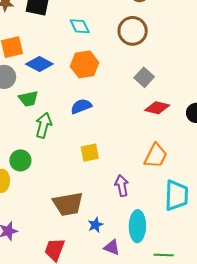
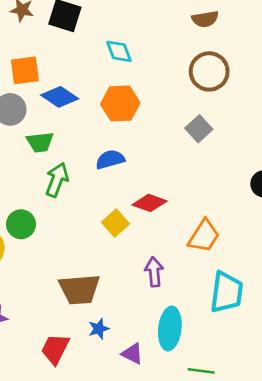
brown circle: (133, 31) -> (209, 71), moved
red diamond: (157, 108) -> (149, 203), moved
yellow square: (90, 153) -> (115, 223), turned -36
blue star: (95, 225) -> (99, 329), moved

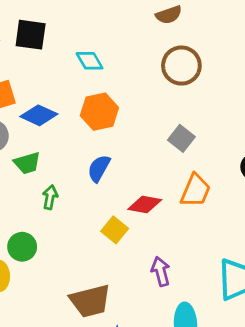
gray square: (199, 129) -> (181, 138), moved
blue semicircle: (110, 159) -> (99, 168), turned -36
green arrow: (57, 180) -> (50, 197), size x0.7
orange trapezoid: (204, 236) -> (195, 190), moved

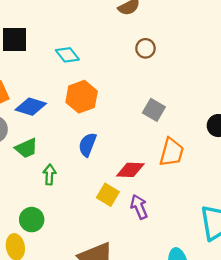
brown circle: (181, 66) -> (145, 48), size x0.6
purple arrow: (161, 271) -> (139, 207), moved

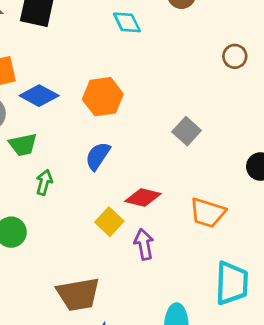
brown circle: (145, 48) -> (235, 56), moved
cyan diamond: (67, 55) -> (127, 22), moved
orange trapezoid: (172, 152) -> (208, 213), moved, turned 80

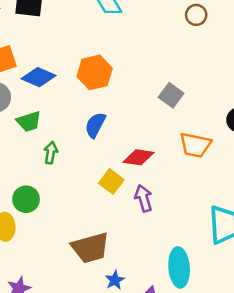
brown circle: (235, 56) -> (196, 15), moved
orange trapezoid: (208, 213) -> (195, 145), moved

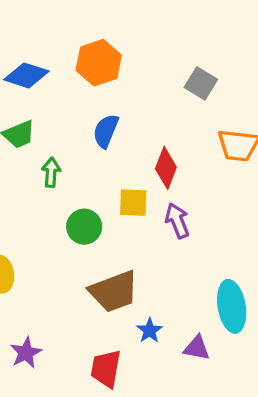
red diamond: (139, 157) -> (166, 168), turned -72
yellow square: (111, 181) -> (133, 203), turned -30
green circle: (26, 199) -> (84, 227), moved

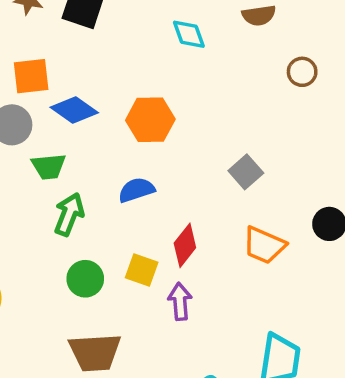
blue semicircle: (106, 131) -> (136, 190), turned 32
green arrow: (51, 172) -> (69, 214), size x1.4

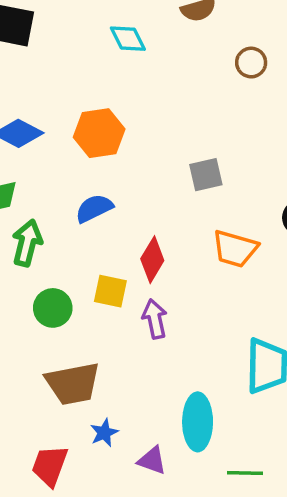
gray square: (246, 172) -> (206, 175), turned 36

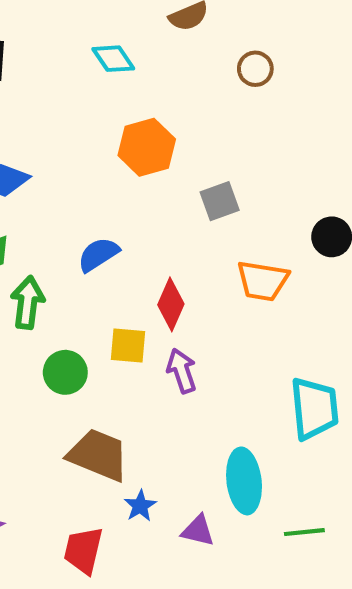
orange hexagon: (99, 133) -> (147, 147), moved
brown trapezoid: (73, 384) -> (98, 455), turned -140

